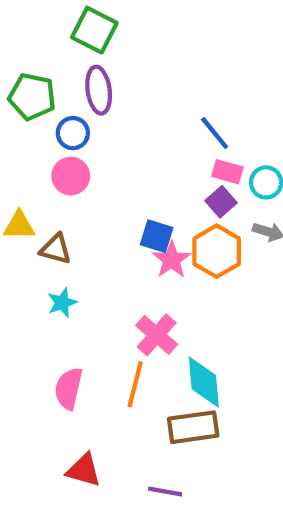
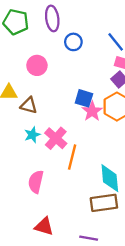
blue circle: (73, 133) -> (73, 42), moved
pink cross: (157, 335) -> (56, 138), moved
orange line: (135, 384) -> (72, 157), moved

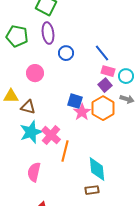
cyan star: (32, 135) -> (31, 132), size x1.6
brown rectangle: (104, 203) -> (92, 190), size x0.6

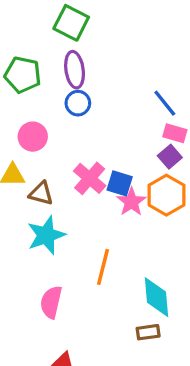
blue circle: (66, 53) -> (78, 103), moved
pink circle: (35, 73) -> (33, 137), moved
pink cross: (51, 135) -> (90, 178), moved

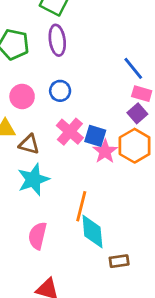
blue circle: (78, 103) -> (60, 91), moved
cyan diamond: (156, 297) -> (92, 232), moved

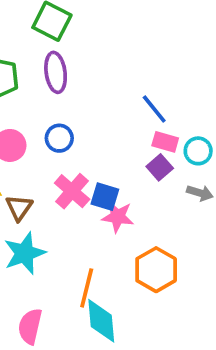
brown triangle: (29, 144) -> (19, 208), turned 50
orange hexagon: (135, 146) -> (156, 270), moved
pink star: (105, 151) -> (118, 217), turned -30

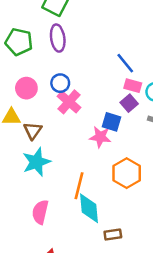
pink cross: (72, 191) -> (69, 102), moved
blue square: (105, 197) -> (112, 122), moved

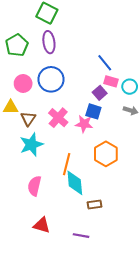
green pentagon: (19, 42) -> (17, 45), turned 30
blue circle: (60, 83) -> (51, 79), size x1.6
pink cross: (69, 102) -> (58, 118), moved
purple square: (129, 103) -> (100, 93), moved

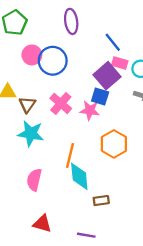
purple ellipse: (49, 42) -> (71, 21), moved
pink circle: (23, 83) -> (32, 55), moved
purple square: (100, 93) -> (107, 76), size x1.6
cyan star: (31, 145) -> (31, 134), turned 30

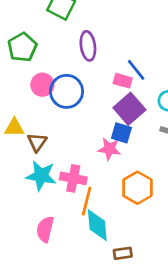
pink rectangle: (120, 63) -> (123, 81), moved
pink cross: (61, 103) -> (73, 178), moved, turned -30

